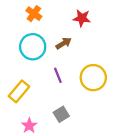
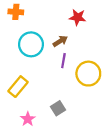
orange cross: (34, 14) -> (16, 12), moved, turned -32
purple line: (58, 75) -> (63, 61), moved, turned 32

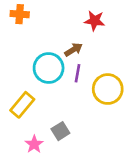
cyan circle: (31, 44) -> (49, 68), moved
gray square: (58, 108) -> (60, 131), moved

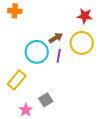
red star: (95, 21) -> (85, 16), moved
yellow circle: (108, 89) -> (82, 43), moved

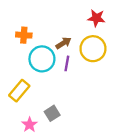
orange cross: (15, 11) -> (24, 35), moved

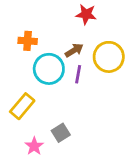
red star: (96, 18) -> (86, 14), moved

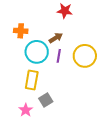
yellow circle: (109, 57) -> (85, 56), moved
yellow rectangle: (22, 106) -> (32, 80), moved, turned -30

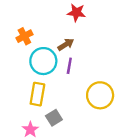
orange cross: (21, 31) -> (24, 36), turned -32
yellow circle: (85, 56) -> (100, 95), moved

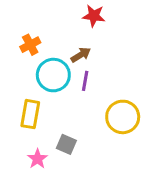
yellow rectangle: (37, 94) -> (30, 114), moved
gray square: (54, 118) -> (66, 144), turned -35

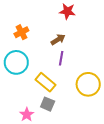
cyan circle: (53, 75) -> (16, 62), moved
yellow rectangle: (30, 114) -> (45, 82), moved, turned -60

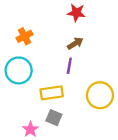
brown arrow: (58, 39) -> (75, 43), moved
yellow rectangle: (45, 82) -> (52, 93), turned -48

